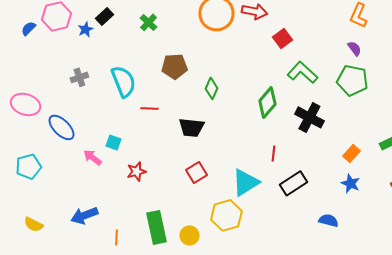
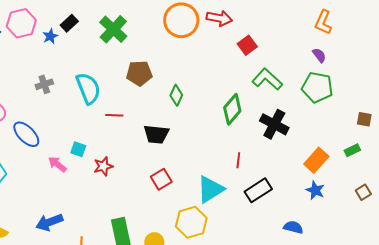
green cross: (148, 22) -> (113, 29), size x1.6
orange rectangle: (351, 153) -> (316, 160), size x1.4
red star: (136, 171) -> (103, 166), moved

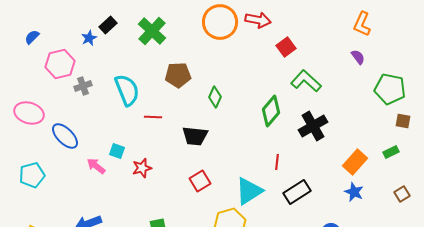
pink hexagon: (21, 23) -> (60, 64), moved
green pentagon: (317, 87) -> (390, 89), moved
black cross: (274, 124) -> (313, 126), turned 32

